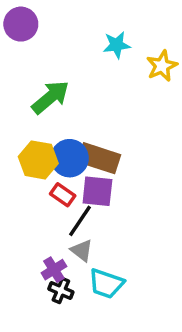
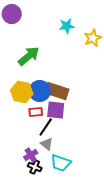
red rectangle: (63, 195) -> (36, 112), turned -40

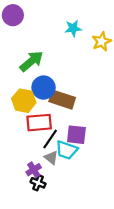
blue circle: (40, 91) -> (44, 88), moved
purple square: (56, 110) -> (76, 135), moved
red rectangle: (36, 112) -> (39, 123), size x1.6
cyan trapezoid: (61, 163) -> (67, 150), moved

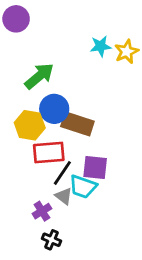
cyan star: (73, 28) -> (101, 46), moved
black cross: (38, 183) -> (52, 240), moved

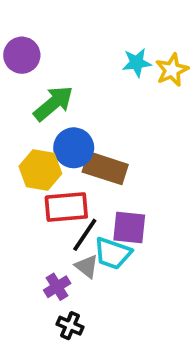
purple circle: (16, 19) -> (22, 55), moved

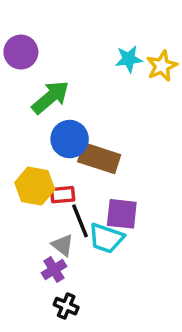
yellow hexagon: (40, 170) -> (35, 186), moved
red rectangle: (66, 207) -> (63, 195), size x0.6
black line: (85, 235) -> (80, 221), turned -56
gray triangle: (87, 266) -> (63, 245), moved

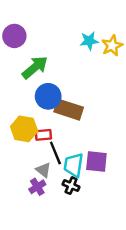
purple square: (122, 214) -> (96, 161), moved
cyan trapezoid: (106, 238) -> (73, 165), turned 80
black cross: (66, 306) -> (71, 186), moved

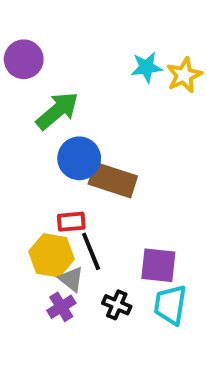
yellow hexagon: (24, 129) -> (51, 255), moved
cyan trapezoid: (73, 165) -> (170, 305), moved

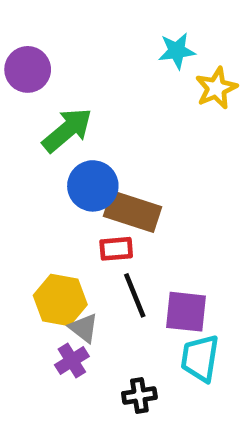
cyan star: (146, 67) -> (177, 51), moved
red rectangle: (71, 222) -> (116, 249), moved
black line: (91, 251) -> (135, 295), moved
black cross: (117, 305) -> (139, 395), moved, turned -32

